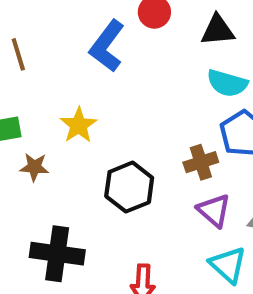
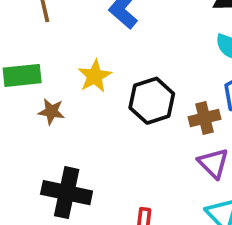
black hexagon: (129, 187) -> (152, 101), moved

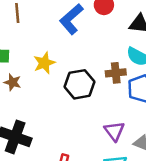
brown cross: (205, 118) -> (116, 73), moved

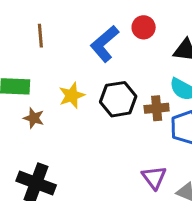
black hexagon: (80, 84) -> (118, 99), moved

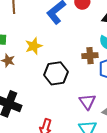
black hexagon: (118, 99) -> (56, 73), moved

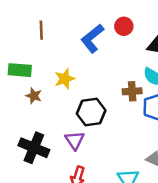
purple triangle: (87, 102) -> (75, 140), moved

